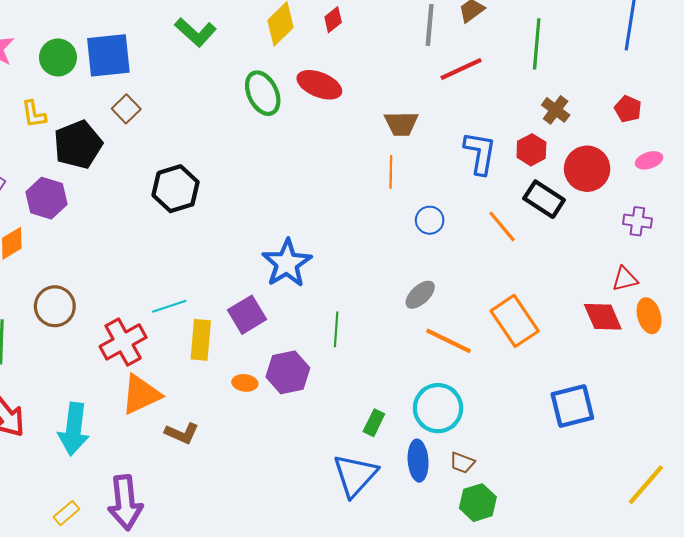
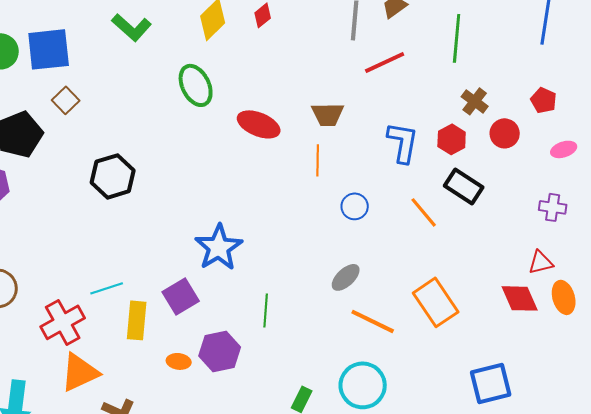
red ellipse: (319, 85) -> (259, 124), moved
red circle: (587, 169) -> (505, 133), moved, size x0.7

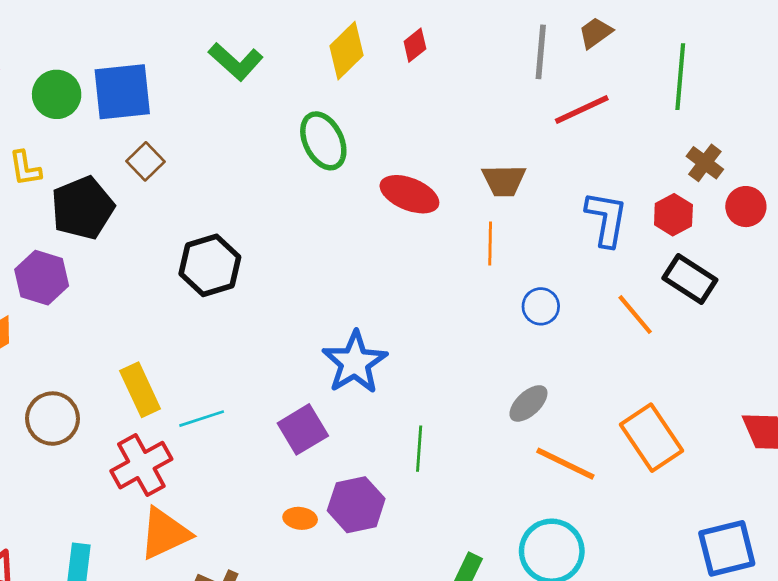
yellow rectangle: (137, 320) -> (140, 390), moved, turned -30

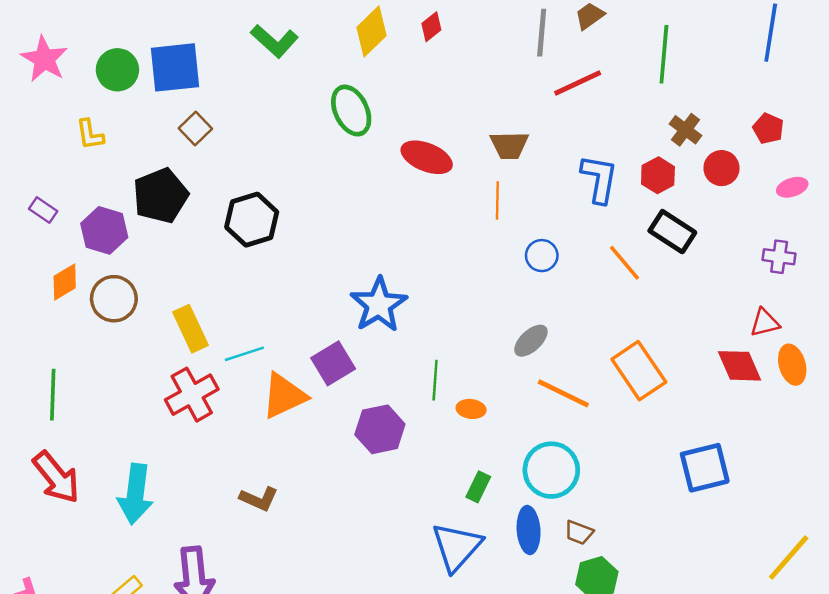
black pentagon: (83, 208) -> (161, 196), moved
brown circle: (53, 419) -> (114, 299), moved
orange ellipse: (300, 518) -> (471, 409), moved
orange triangle: (165, 533) -> (284, 396), moved

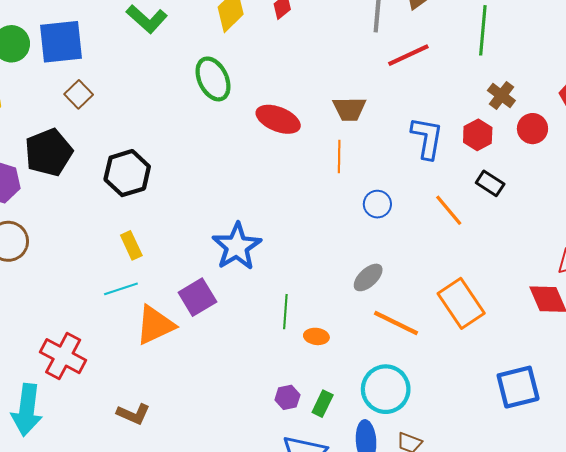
black rectangle: (672, 232) -> (490, 183), size x0.7
yellow rectangle: (191, 329) -> (131, 245), moved, size x0.7
red cross: (192, 395) -> (63, 356), moved, turned -33
purple hexagon: (380, 429) -> (287, 397), moved, size x0.6

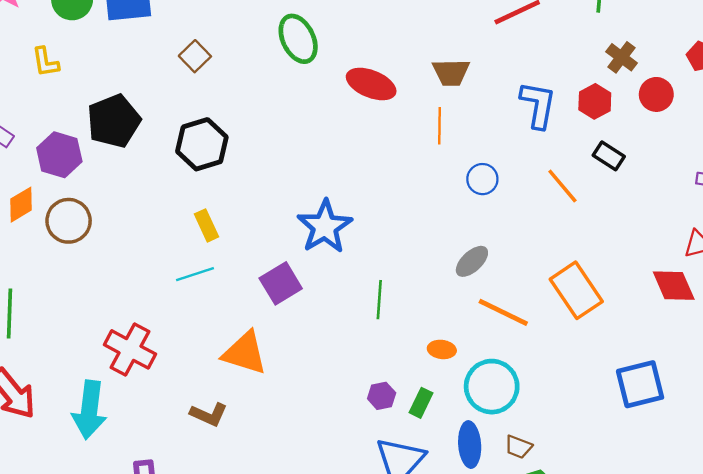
brown square: (79, 94) -> (195, 56), moved
orange triangle: (155, 325) -> (245, 353), moved, turned 42
orange ellipse: (316, 336) -> (442, 349), moved

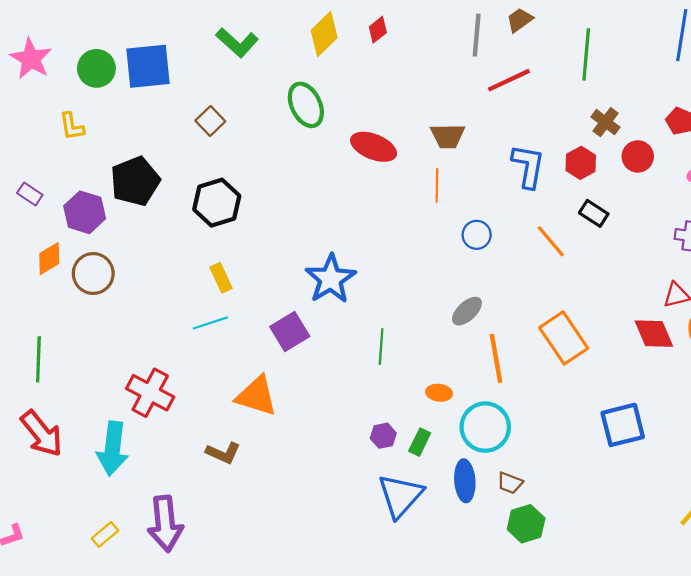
orange line: (503, 312) -> (496, 358), turned 54

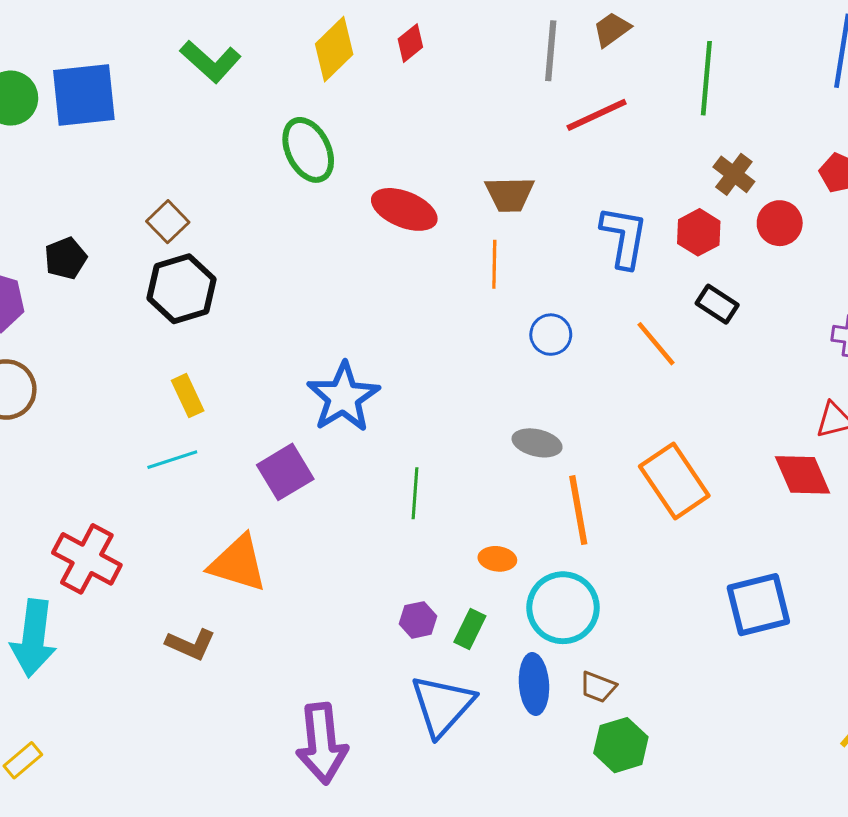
brown square: (210, 121) -> (168, 222), moved
black pentagon: (135, 181) -> (66, 258), size x0.6
gray ellipse: (467, 311) -> (537, 443), turned 56
purple arrow: (165, 524) -> (322, 743), moved

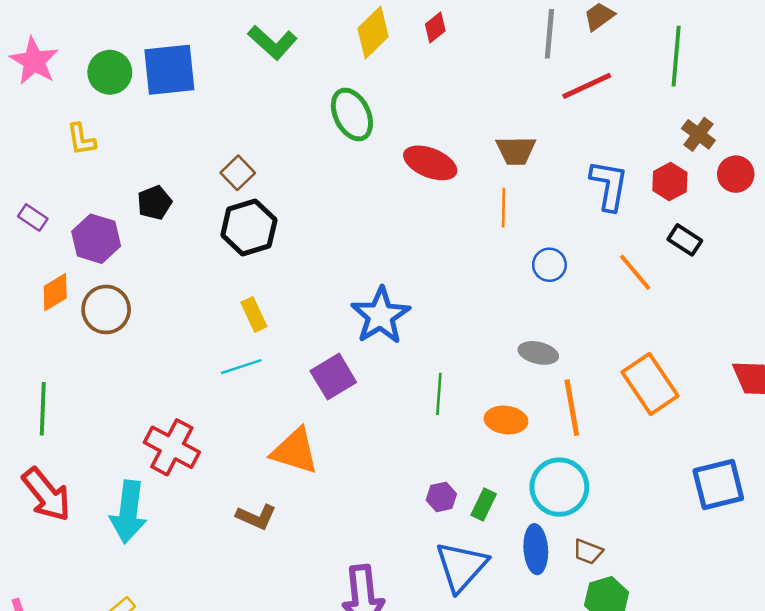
orange ellipse: (497, 559) -> (506, 420), moved, size x1.4

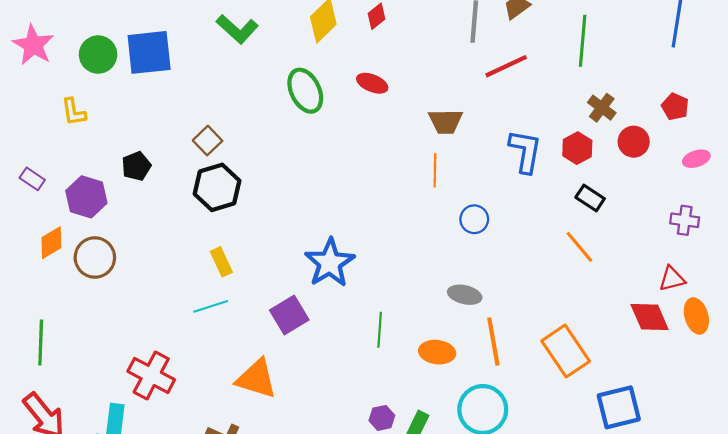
red ellipse: (430, 163) -> (372, 83), moved, size x0.7
orange line: (635, 272) -> (579, 247), moved
orange rectangle: (650, 384) -> (566, 351), moved

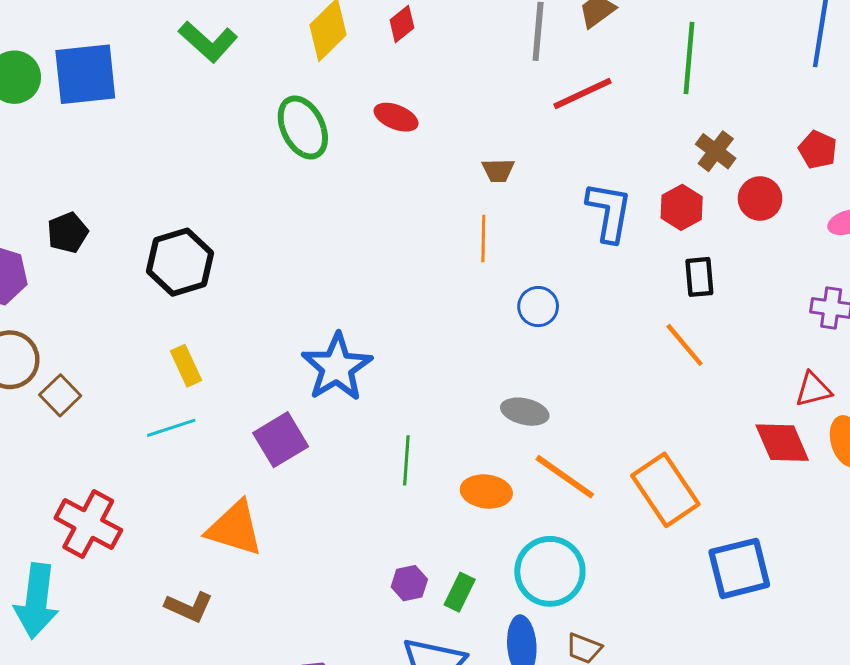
brown trapezoid: (446, 121) -> (498, 170), size x0.7
brown square: (208, 141) -> (60, 395), moved
black rectangle: (590, 198) -> (699, 277), turned 52
orange line: (493, 341) -> (565, 477), turned -45

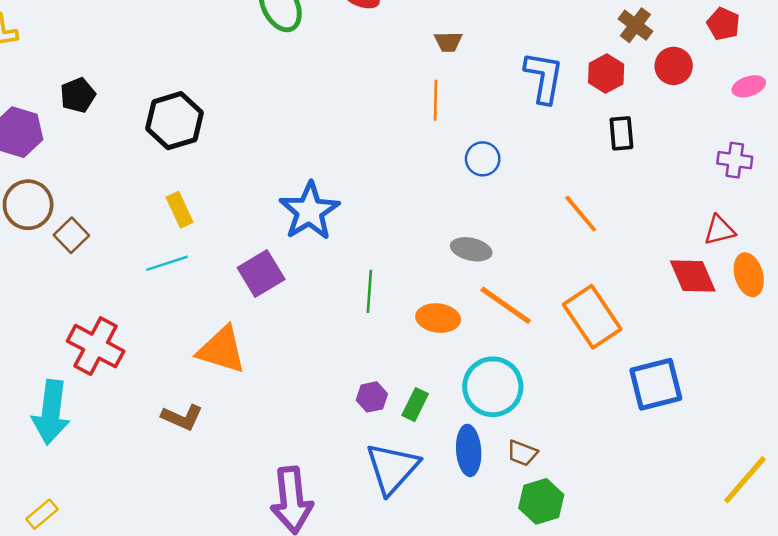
orange line: (685, 345) -> (581, 214), moved

